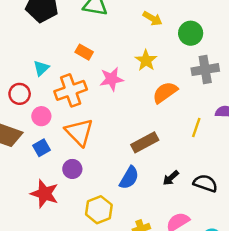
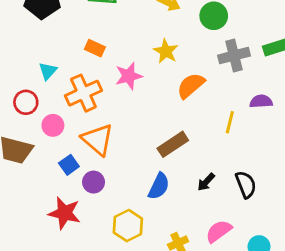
blue square: (42, 148) -> (69, 165), moved
black semicircle: (205, 183) -> (246, 185), turned 55

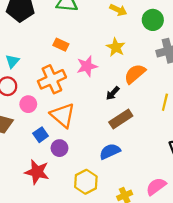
cyan triangle: (48, 71) -> (12, 61), moved
black arrow: (206, 182) -> (113, 93), moved
blue semicircle: (159, 186) -> (110, 151), turned -140

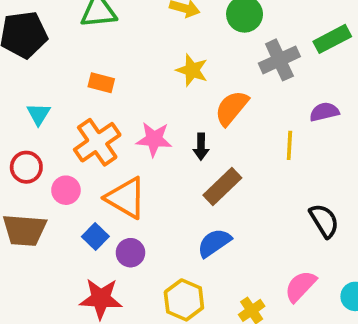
cyan triangle: (12, 61) -> (39, 114), moved
pink star: (87, 66) -> (154, 139), moved, turned 30
black arrow: (113, 93) -> (201, 147), turned -32

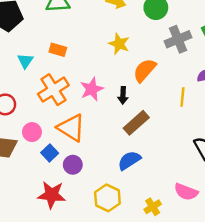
cyan triangle: (39, 114) -> (25, 61), moved
pink star: (154, 139) -> (92, 89), turned -30
pink circle: (66, 190) -> (32, 132), moved
pink semicircle: (300, 286) -> (186, 192), turned -115

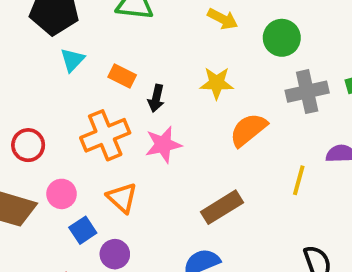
yellow star: (119, 44) -> (217, 83), turned -30
cyan triangle: (25, 61) -> (72, 60), moved
black arrow: (123, 95) -> (156, 98), moved
orange triangle: (71, 128) -> (122, 198), size x0.7

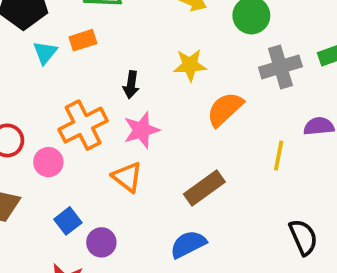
orange rectangle: (122, 76) -> (83, 40), moved, turned -40
pink circle: (62, 194) -> (48, 162), moved
orange triangle: (122, 198) -> (127, 177), moved

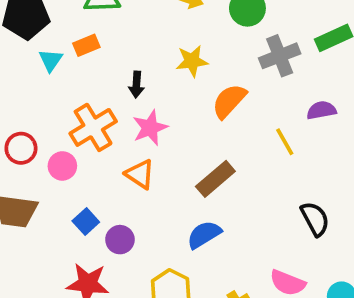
yellow line: (279, 156) -> (285, 142), turned -36

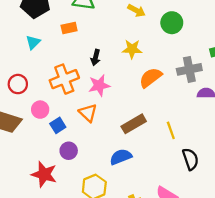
gray cross: (280, 56) -> (189, 69), moved
cyan triangle: (51, 60) -> (33, 42), moved
yellow line: (285, 142) -> (171, 130), moved
pink circle: (62, 166) -> (40, 110), moved
blue square: (86, 221) -> (58, 125), moved

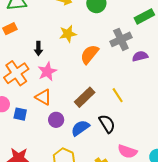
blue square: (58, 125) -> (20, 114), turned -32
purple circle: (69, 151) -> (56, 120), moved
black semicircle: (190, 159) -> (107, 124), moved

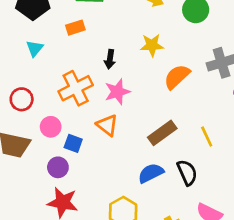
purple circle: (56, 120) -> (58, 167), moved

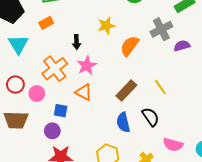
cyan triangle: (35, 48) -> (18, 44), size x1.5
pink circle: (51, 127) -> (37, 94), moved
blue semicircle: (151, 173) -> (123, 122), turned -66

